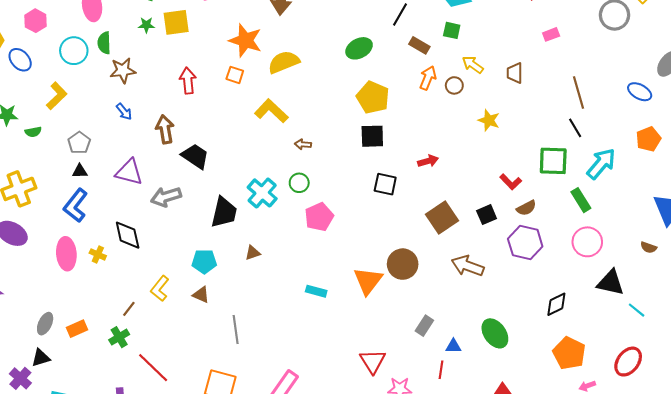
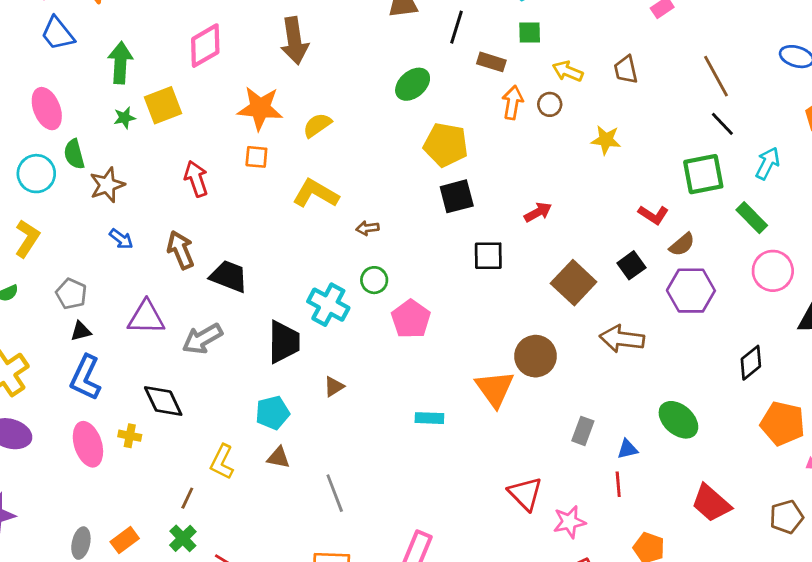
yellow semicircle: (284, 62) -> (317, 125), size x0.7
cyan arrow: (601, 164) -> (768, 163), size x0.7

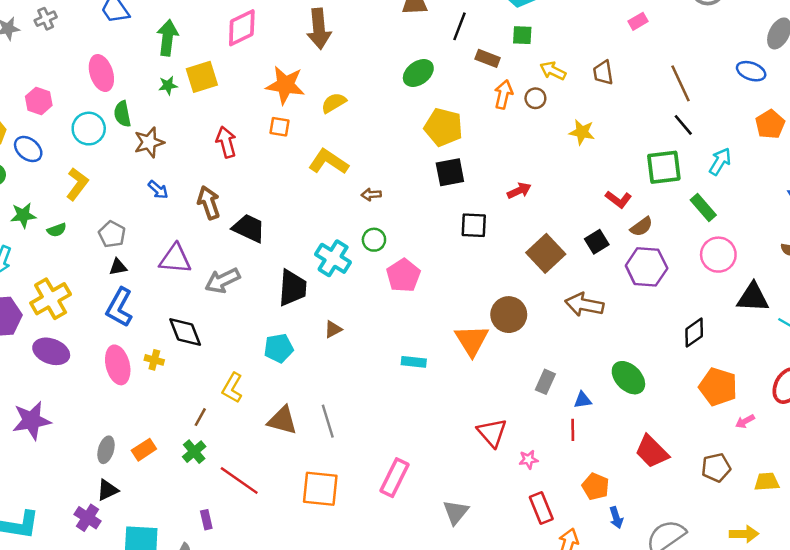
brown triangle: (278, 458) -> (282, 420), moved, size x1.5
pink star: (569, 522) -> (528, 459), size x0.7

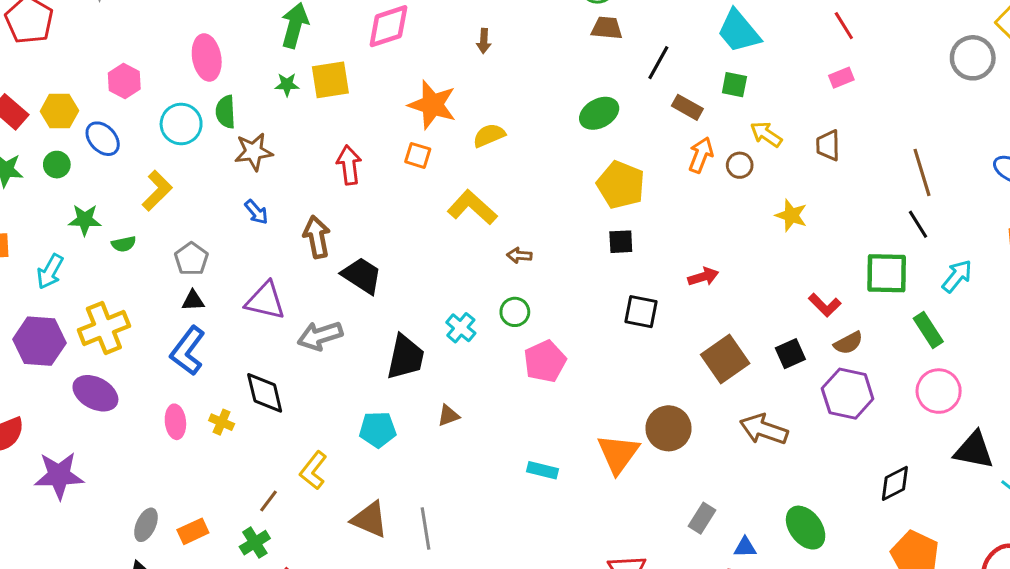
pink rectangle: (638, 21) -> (841, 78), moved
brown arrow: (319, 29) -> (484, 41), size x0.5
black square: (450, 172) -> (621, 242), size x0.7
cyan cross: (333, 258) -> (461, 328), size x0.7
pink ellipse: (118, 365) -> (175, 422), size x0.7

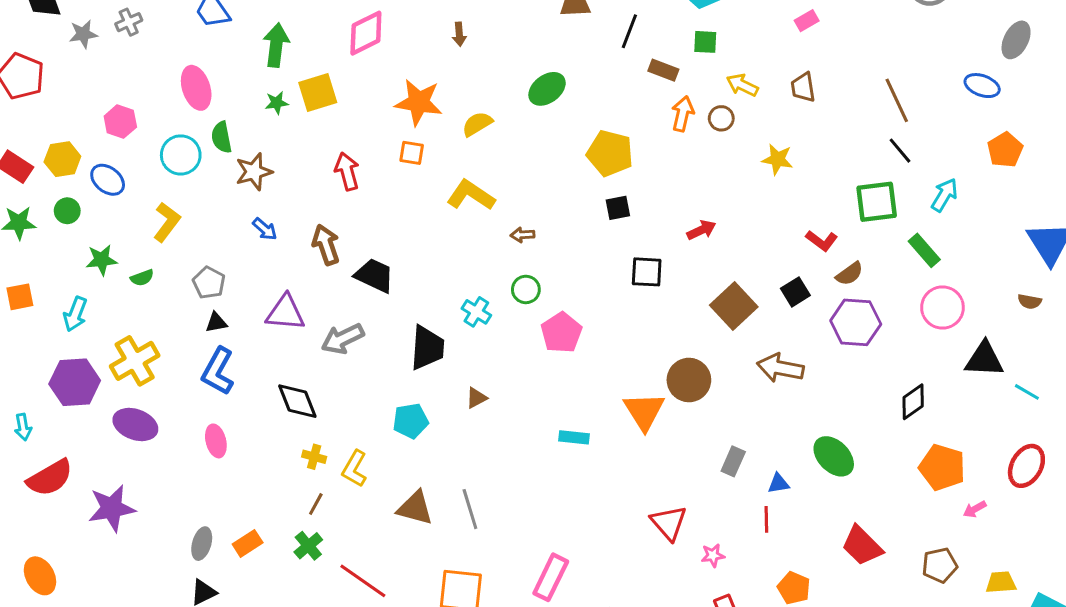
green ellipse: (599, 113) -> (547, 89), moved
yellow cross: (222, 422) -> (314, 457), moved

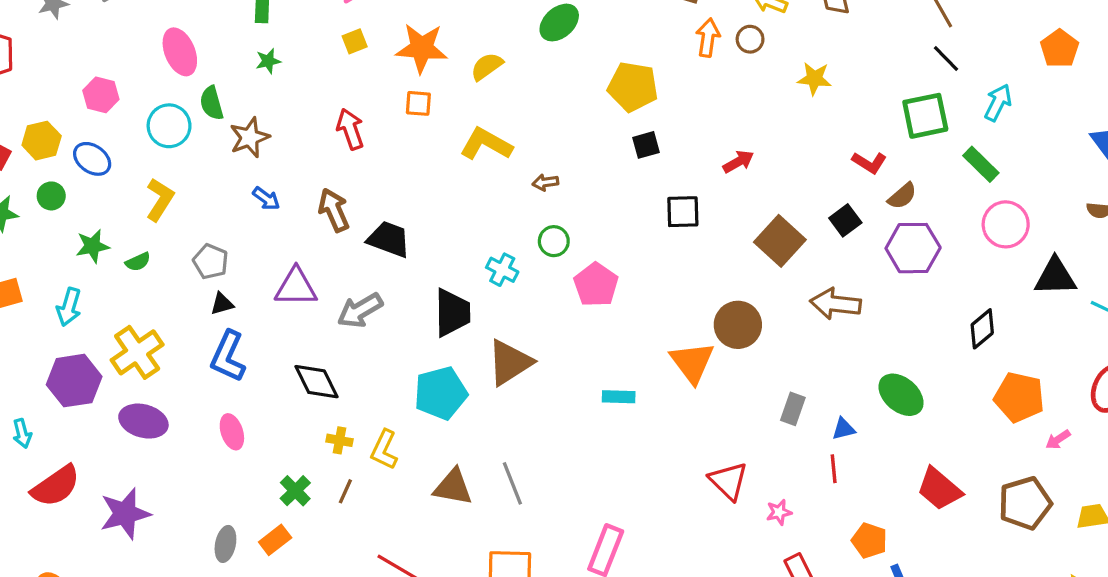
yellow square: (318, 92) -> (355, 41), moved, size x0.6
brown triangle: (476, 398) -> (510, 363), size x2.0
cyan pentagon: (411, 421) -> (441, 393), size x1.4
green cross: (308, 546) -> (295, 491), moved
brown pentagon: (940, 565) -> (1025, 503), size x1.4

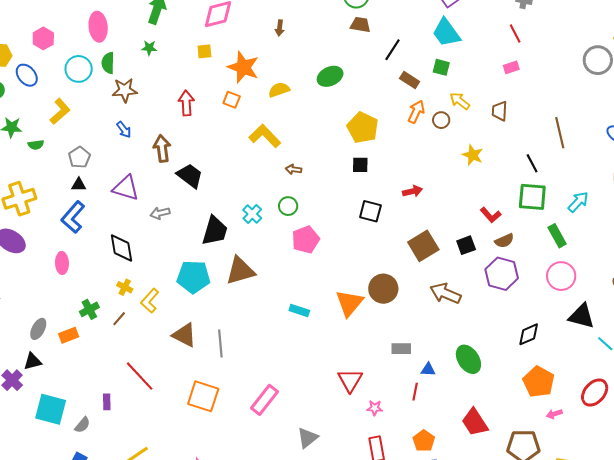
black line: (946, 58) -> (532, 163), moved
gray arrow: (360, 310) -> (160, 213), size x0.7
gray rectangle: (793, 409) -> (401, 349), turned 54

